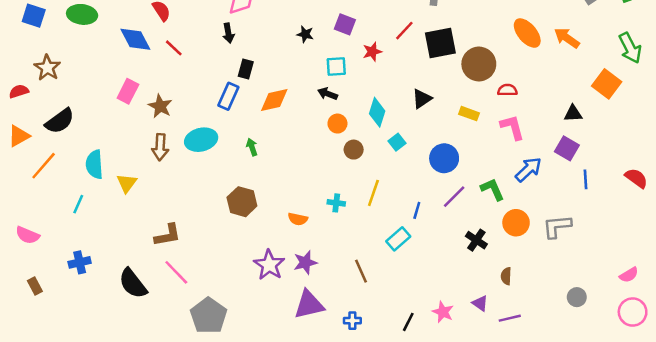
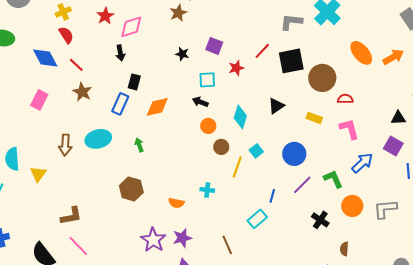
orange arrow: (567, 38) -> (393, 57), turned 115
brown star: (160, 106) -> (82, 92), moved
cyan square: (397, 142) -> (256, 151), moved
yellow line: (373, 193) -> (237, 167), moved

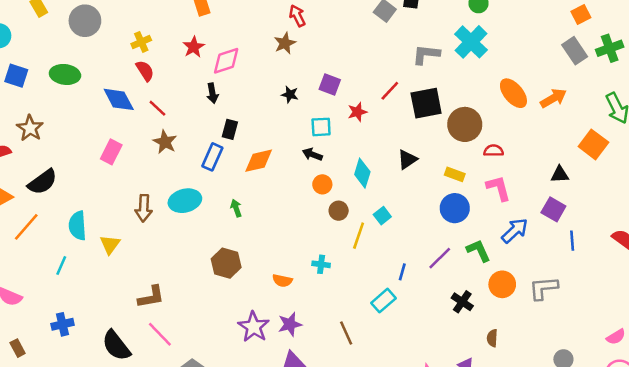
blue circle: (294, 154) -> (455, 208), moved

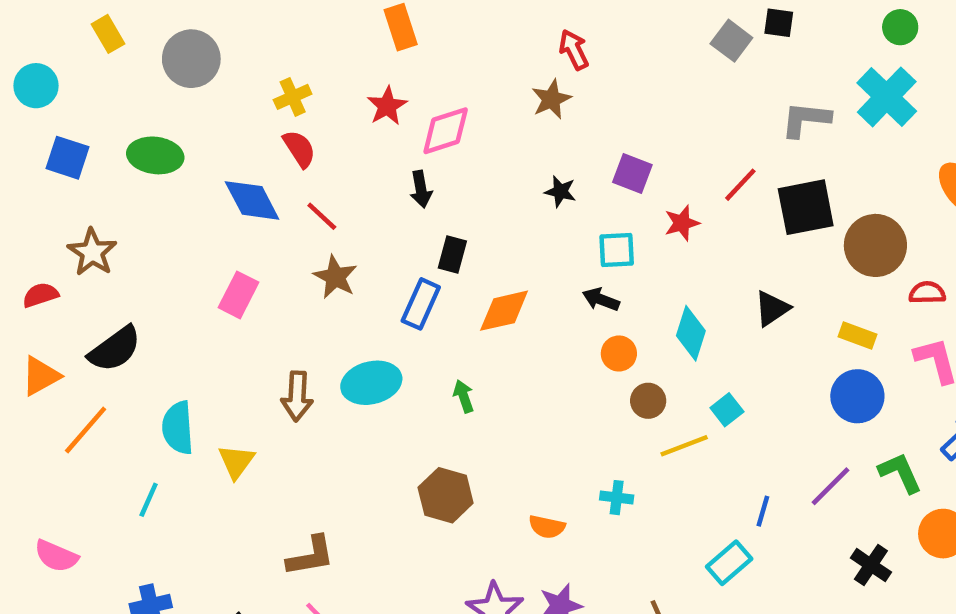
yellow line: (359, 236) -> (684, 446), turned 50

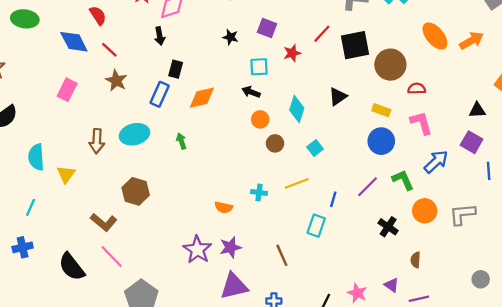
yellow line: (684, 446) -> (297, 183), moved
brown hexagon: (446, 495) -> (136, 191), moved
cyan line: (149, 500) -> (31, 207), moved
brown L-shape: (311, 556) -> (104, 222), turned 50
cyan rectangle: (729, 563) -> (316, 226), turned -30

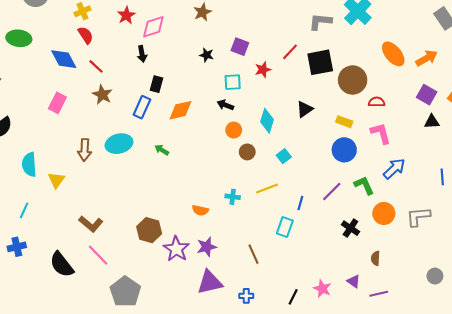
green arrow: (181, 141) -> (162, 150), turned -40
purple square: (472, 142) -> (427, 95), moved
brown hexagon: (136, 191) -> (149, 230), moved

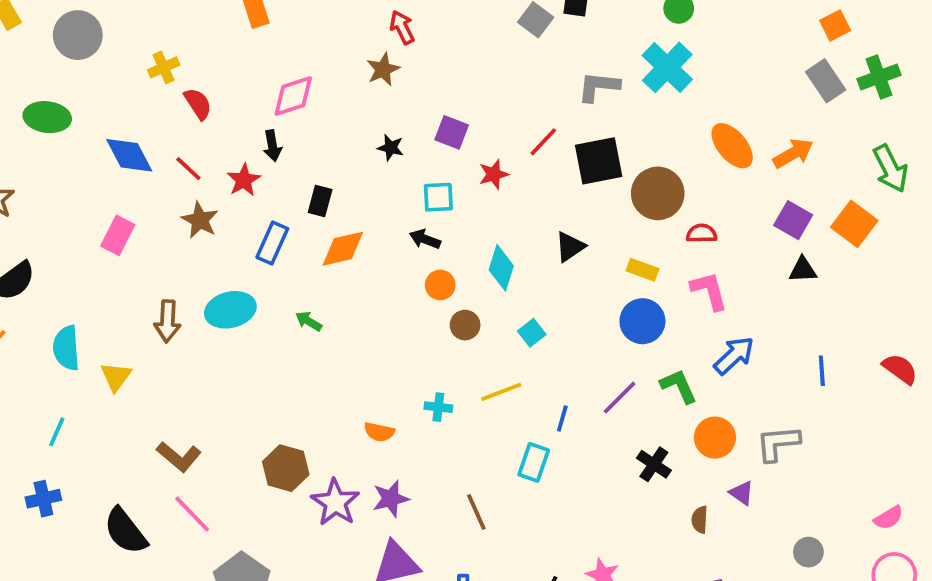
red star: (126, 15) -> (244, 180), moved
red semicircle: (86, 35) -> (198, 104), moved
black rectangle: (157, 84) -> (320, 201), moved
purple triangle: (354, 281) -> (742, 493), moved

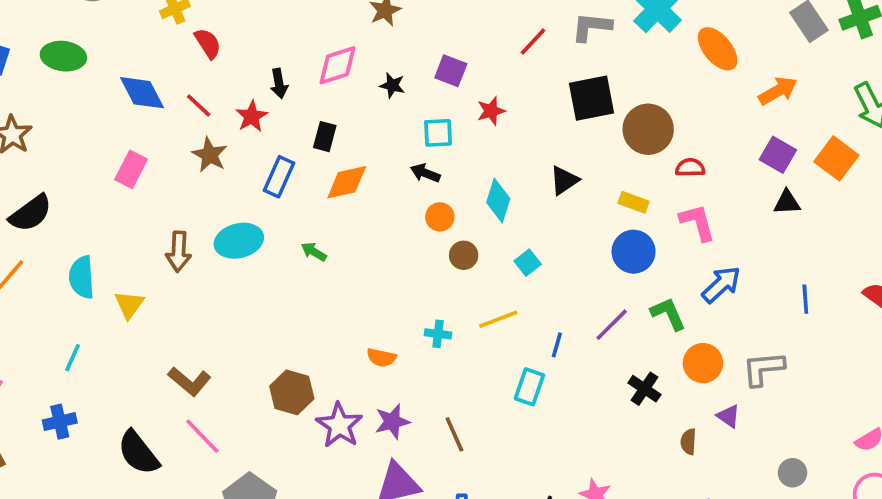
pink diamond: (293, 96) -> (338, 65), moved
red line: (543, 142) -> (533, 41), moved
orange ellipse: (732, 146) -> (718, 49), moved
brown line: (476, 512) -> (454, 434), moved

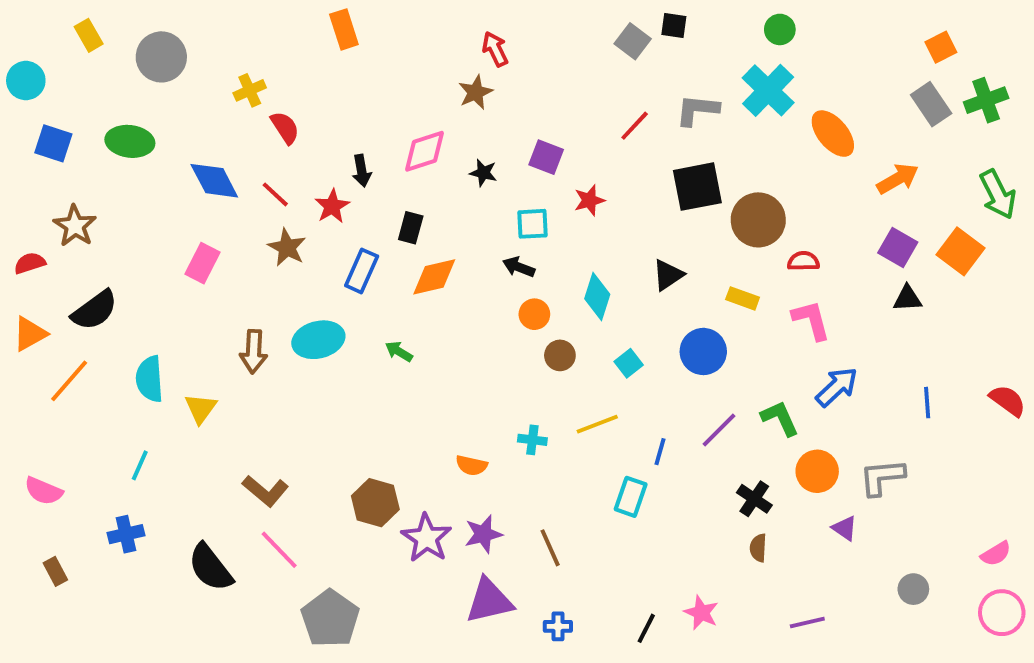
blue circle: (634, 252) -> (703, 351), moved
brown semicircle: (688, 442) -> (758, 548), moved

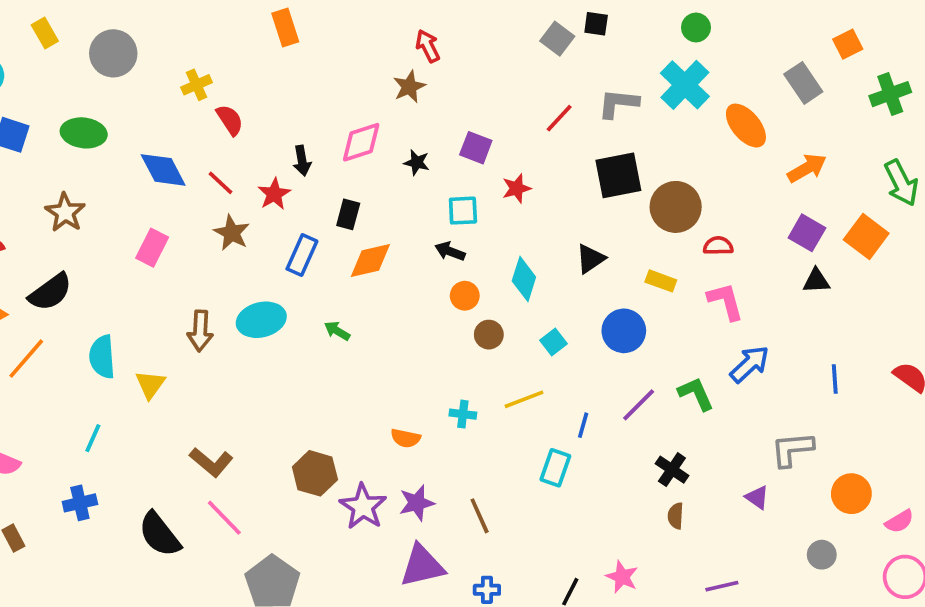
gray rectangle: (931, 104) -> (803, 83), moved
brown star: (75, 226) -> (65, 212), moved
orange circle: (817, 471) -> (851, 494), moved

